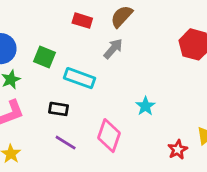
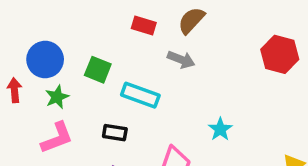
gray arrow: (113, 49) -> (181, 60), turned 70

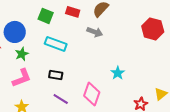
green square: (98, 70) -> (46, 16), moved
cyan rectangle: (140, 95) -> (56, 44), moved

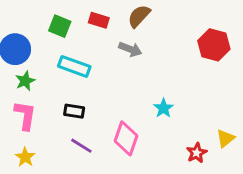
pink L-shape: (22, 78) -> (25, 115), turned -60

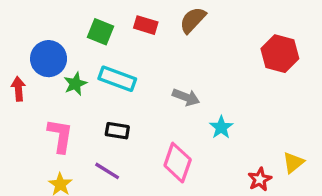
gray arrow: (130, 49) -> (186, 97), moved
green star: (25, 81) -> (75, 84), moved
purple line: (81, 146) -> (107, 171), moved

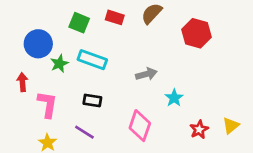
red hexagon: (280, 54) -> (197, 33), moved
red arrow: (18, 89) -> (22, 82), moved
gray arrow: (186, 97) -> (146, 74), turned -36
red star: (260, 179) -> (199, 129), moved

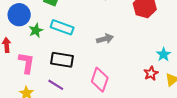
cyan star: (174, 98) -> (164, 54), moved
black rectangle: (92, 100) -> (62, 60), size x1.5
red star: (199, 129) -> (151, 73), moved

